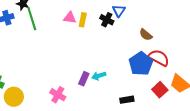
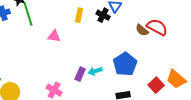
pink triangle: (70, 18) -> (54, 36), moved
red semicircle: (159, 58) -> (157, 27), moved
blue pentagon: (141, 64) -> (125, 64), moved

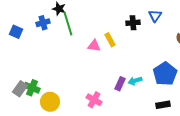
yellow rectangle: (79, 15) -> (110, 40), moved, turned -40
black cross: (103, 15) -> (133, 23), moved, turned -32

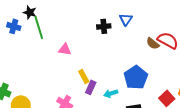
blue cross: (43, 23) -> (14, 26), turned 32
yellow rectangle: (110, 40) -> (84, 76), moved
cyan arrow: (135, 81) -> (111, 93), moved

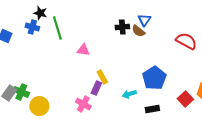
black star: (30, 12) -> (40, 13), moved
brown semicircle: (153, 43) -> (138, 31), moved
purple rectangle: (91, 87) -> (96, 88), moved

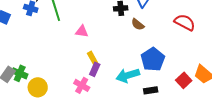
brown semicircle: (138, 31) -> (138, 24), moved
yellow rectangle: (102, 77) -> (93, 58), moved
cyan arrow: (129, 94) -> (128, 75), size x1.6

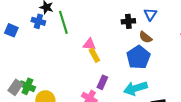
yellow rectangle: (93, 58) -> (94, 55), moved
blue pentagon: (153, 59) -> (138, 57), moved

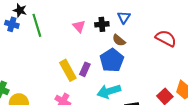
pink triangle: (89, 44) -> (79, 26), moved, turned 40
yellow rectangle: (94, 55) -> (68, 70), moved, size x1.5
purple rectangle: (102, 82) -> (85, 69), moved

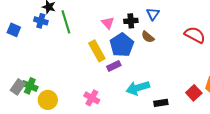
blue pentagon: (112, 60) -> (122, 45), moved
purple rectangle: (85, 69) -> (114, 66), turned 40
yellow rectangle: (68, 70) -> (97, 51), moved

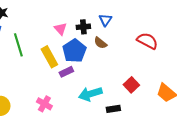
green line: (66, 22) -> (18, 45), moved
red square: (194, 93) -> (131, 85), moved

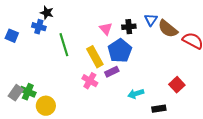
brown semicircle: (100, 43) -> (168, 29), moved, size x1.5
cyan arrow: (90, 94) -> (136, 94), size x0.7
pink cross: (44, 104) -> (90, 81), moved

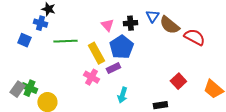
blue square: (12, 36) -> (24, 40), moved
green line: (64, 45) -> (65, 41), turned -75
cyan arrow: (136, 94) -> (122, 95), moved, turned -56

